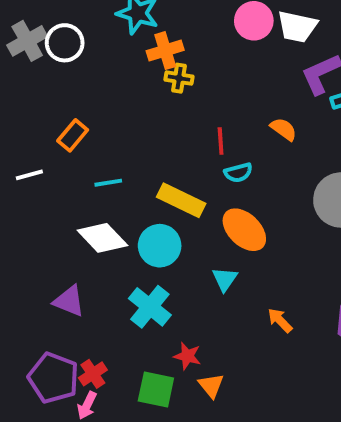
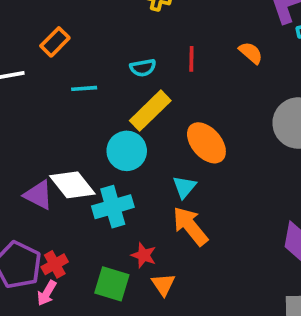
cyan semicircle: (238, 173) -> (143, 68), moved
yellow rectangle: (181, 200) -> (150, 111), turned -75
white diamond: (102, 238) -> (72, 185), moved
cyan cross: (150, 307) -> (113, 207), turned 30
orange arrow: (280, 320) -> (190, 226), moved, size x1.6

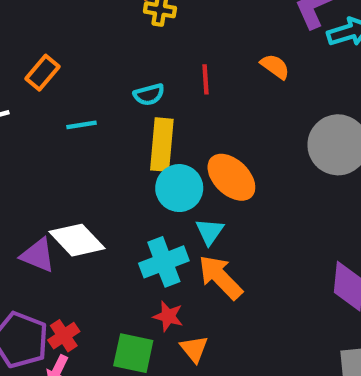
yellow rectangle: (150, 111) -> (162, 145), turned -36
cyan circle: (127, 151) -> (179, 188), moved
cyan cross: (113, 207) -> (164, 262), moved

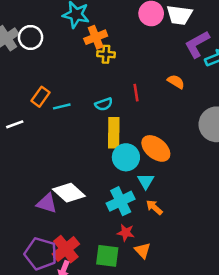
cyan line: (82, 125) -> (62, 106), moved
orange arrow: (220, 277) -> (154, 207), size x0.6
red cross: (64, 336) -> (66, 249), size x1.5

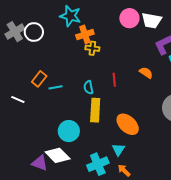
cyan semicircle: (104, 104) -> (89, 87), turned 96
white line: (15, 124) -> (18, 100), turned 40
cyan circle: (126, 157) -> (69, 131), moved

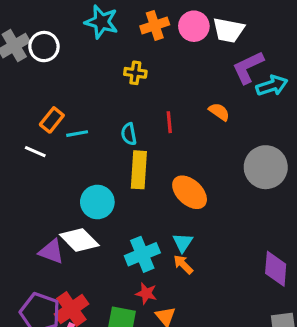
orange cross: (85, 34) -> (155, 25), moved
white line: (18, 100) -> (35, 152), moved
cyan triangle: (118, 150) -> (183, 243), moved

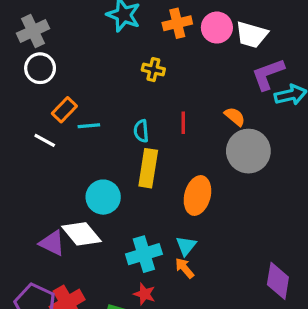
white circle: (44, 47) -> (40, 68), moved
gray circle: (266, 167) -> (248, 151), moved
orange ellipse: (190, 192) -> (197, 195), turned 57

